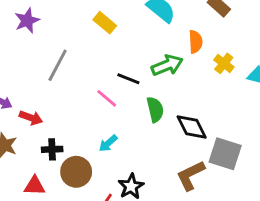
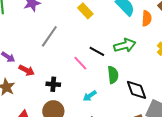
orange semicircle: (195, 42) -> (147, 18), moved
cyan arrow: (108, 143) -> (90, 96), moved
black cross: (52, 149) -> (53, 84), moved

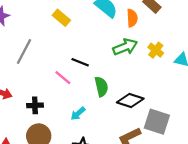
green arrow: (125, 45) -> (125, 47), moved
black diamond: (137, 90) -> (130, 101), turned -45

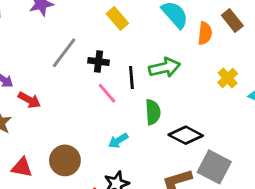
green arrow: (125, 47) -> (165, 68), moved
black line: (80, 62) -> (131, 77), turned 54
black cross: (35, 105) -> (98, 62), moved

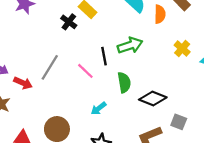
gray line: (64, 53) -> (50, 67), moved
black cross: (98, 62) -> (69, 22), moved, turned 35
gray square: (214, 167) -> (179, 122), size x0.6

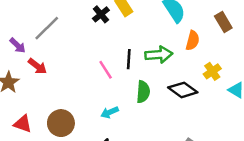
orange semicircle: (160, 14) -> (193, 40), moved
gray line: (50, 67) -> (47, 28), moved
black diamond: (153, 98) -> (183, 90), moved

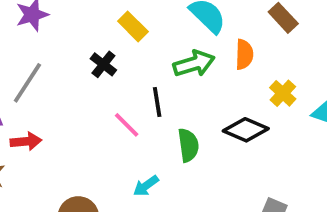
black cross: (101, 14) -> (103, 64), moved
green arrow: (159, 55) -> (194, 64), moved
red arrow: (37, 66) -> (26, 141), turned -30

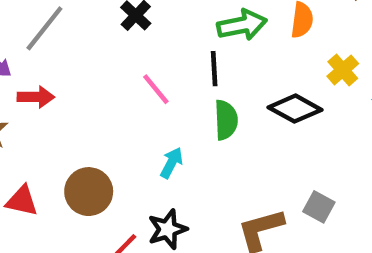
black line: (157, 102) -> (214, 69), moved
cyan arrow: (146, 186) -> (172, 163), turned 148

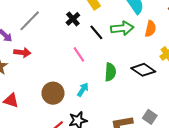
black line: (214, 69) -> (96, 32), moved, turned -42
brown circle: (89, 192) -> (53, 93), moved

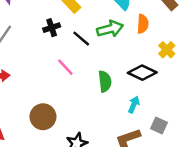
black cross: (73, 19) -> (52, 28), turned 32
cyan arrow: (83, 90) -> (134, 105), moved

